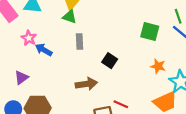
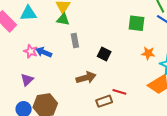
pink star: (29, 38) -> (31, 51), moved

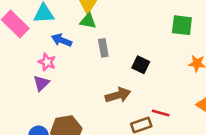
blue arrow: (44, 52) -> (62, 40), moved
purple triangle: (27, 80) -> (41, 83), moved

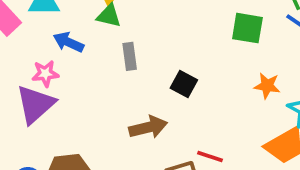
pink star: (47, 62) -> (45, 74), turned -30
purple triangle: (41, 83) -> (35, 104), size x1.6

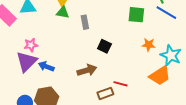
blue arrow: (68, 42) -> (46, 66), moved
gray rectangle: (130, 56) -> (85, 22), moved

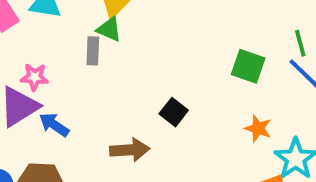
gray rectangle: (85, 22) -> (93, 51), moved

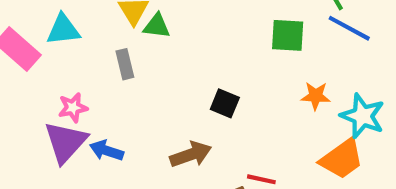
green triangle: (109, 29) -> (157, 26), moved

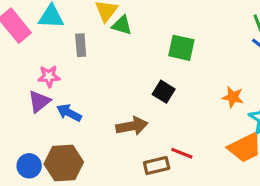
green square: (288, 35) -> (181, 48), moved
gray rectangle: (125, 64) -> (81, 45), moved
purple triangle: (66, 142) -> (39, 101), size x0.7

